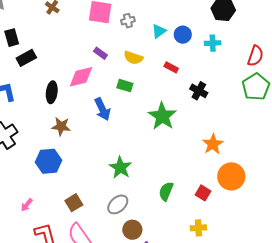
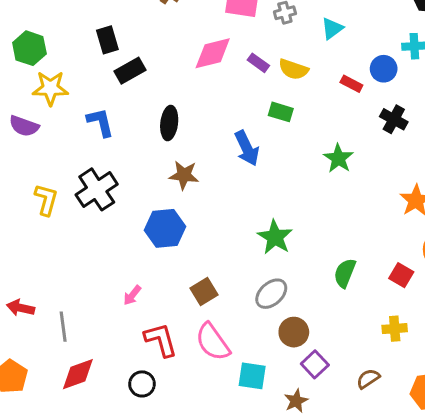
blue circle: (183, 35) -> (384, 69), moved
purple rectangle: (100, 53) -> (258, 63), moved
pink diamond: (81, 77) -> (213, 53), moved
green star: (162, 116) -> (338, 158), size x0.7

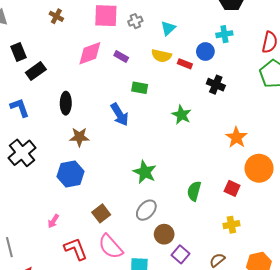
yellow semicircle: (293, 69) -> (161, 56), moved

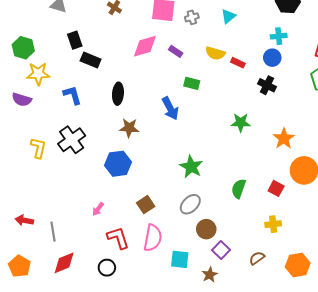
cyan triangle: (168, 28) -> (228, 16), moved
blue circle: (205, 52) -> (272, 58), moved
black rectangle: (36, 71) -> (91, 60), turned 54
green star: (182, 115) -> (241, 123), moved, turned -30
pink semicircle: (111, 247) -> (153, 238), turned -132

